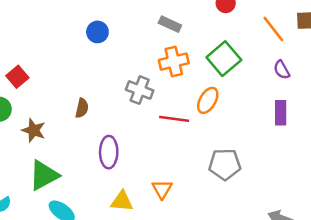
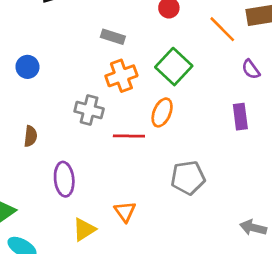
blue circle: (97, 32) -> (27, 67), moved
purple semicircle: (282, 70) -> (251, 69), moved
yellow triangle: (122, 201) -> (84, 229), turned -30

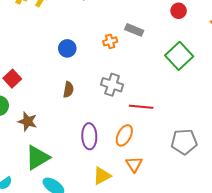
orange cross: (121, 76) -> (110, 41), moved, size x0.6
orange ellipse: (162, 112) -> (124, 135), moved
brown semicircle: (31, 136) -> (68, 90), moved

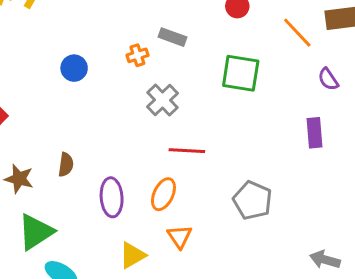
green square: (179, 56) -> (241, 73), turned -36
gray cross: (112, 85) -> (162, 100), moved, turned 30
brown semicircle: (68, 90) -> (66, 165), moved
gray pentagon: (184, 142) -> (253, 200), turned 30

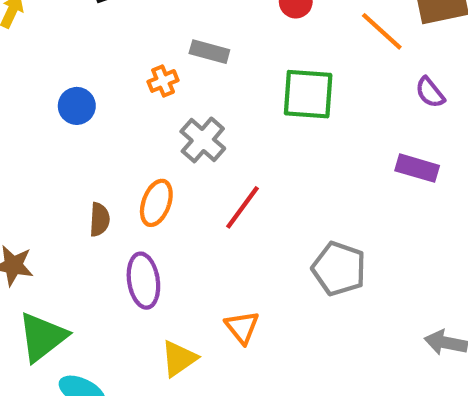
purple rectangle: (315, 133) -> (417, 168), turned -64
red line: (187, 151) -> (242, 207), turned -52
brown semicircle: (66, 165) -> (100, 219), moved
orange ellipse: (163, 194) -> (156, 203), moved

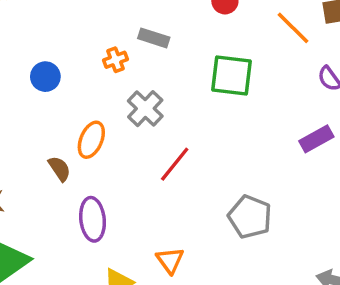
purple rectangle: (417, 168) -> (316, 139), turned -48
orange ellipse: (156, 203) -> (91, 140), moved
brown semicircle: (100, 219) -> (59, 169), turned -40

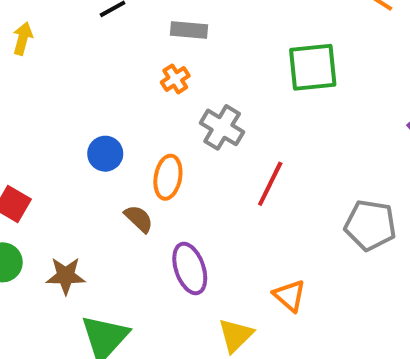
gray rectangle: (154, 38) -> (189, 30), moved
blue circle: (45, 77) -> (105, 154), moved

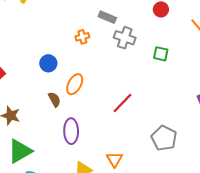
green square: (313, 67) -> (161, 54), size x0.6
orange cross: (175, 79) -> (82, 37), moved
gray cross: (222, 127) -> (125, 38), moved, turned -30

